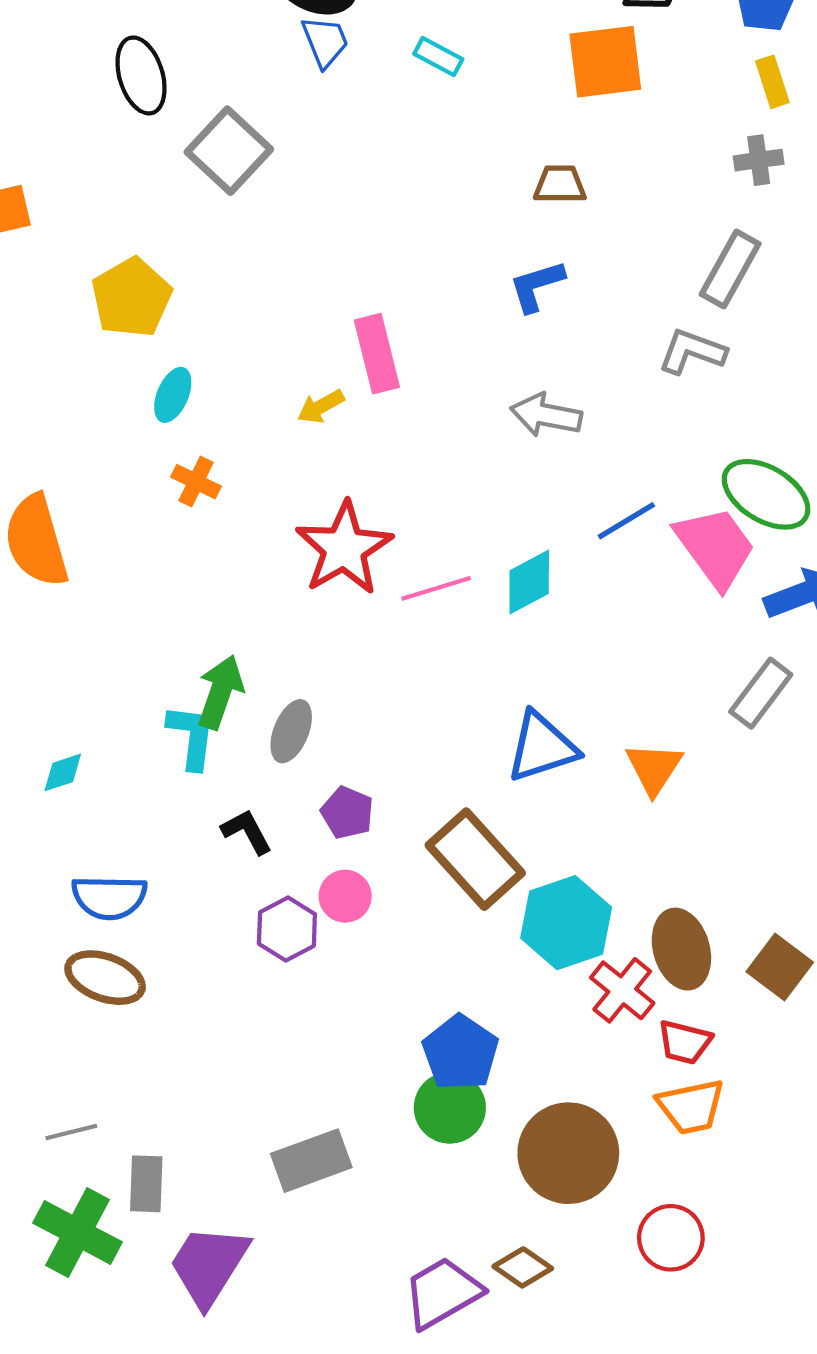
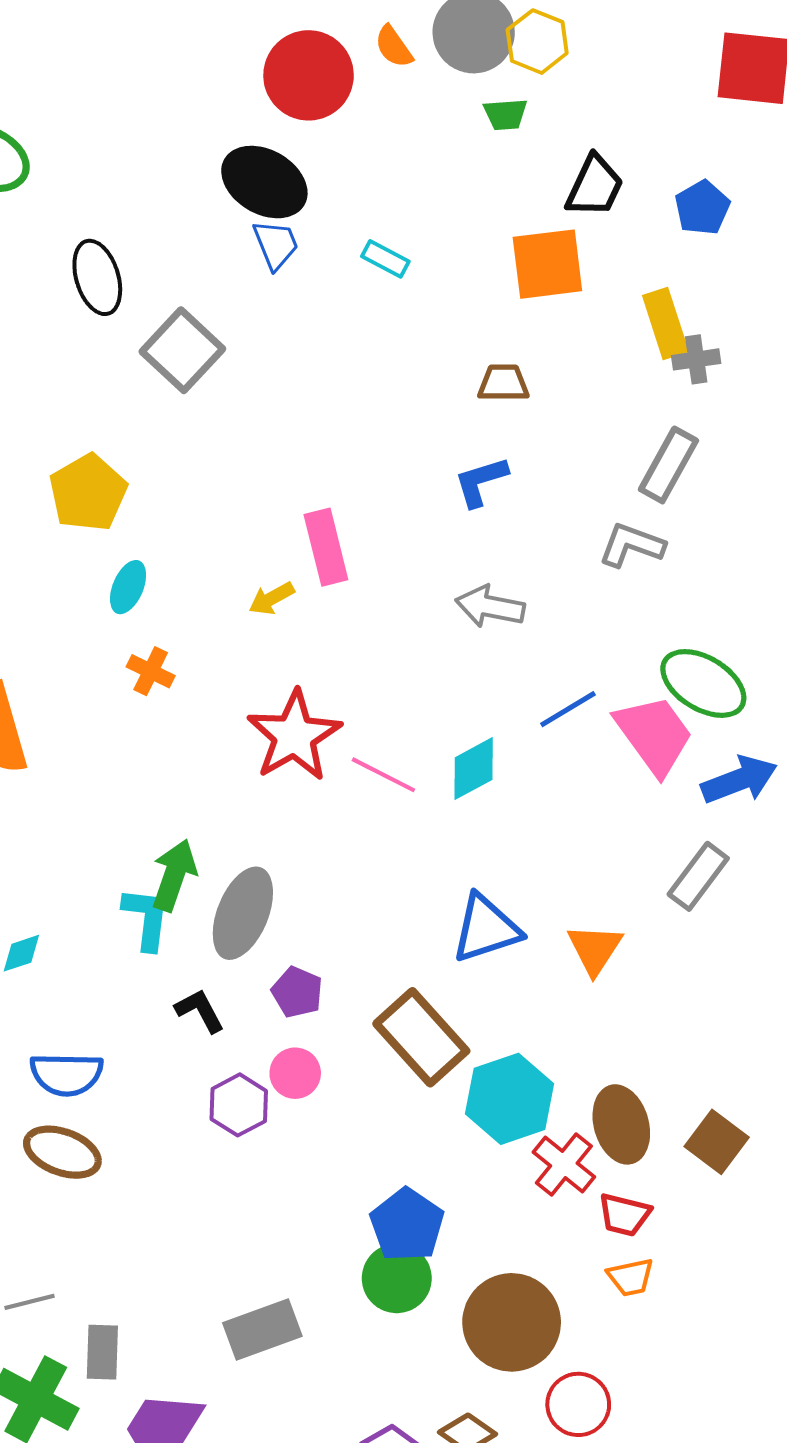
yellow rectangle: (772, 82) -> (665, 324), moved, size x1.4
pink line: (436, 588) -> (383, 775), turned 44
gray ellipse: (291, 731) -> (243, 913), size x1.5
orange trapezoid: (691, 1107) -> (631, 1277), size x0.7
red circle: (671, 1238) -> (578, 1404), moved

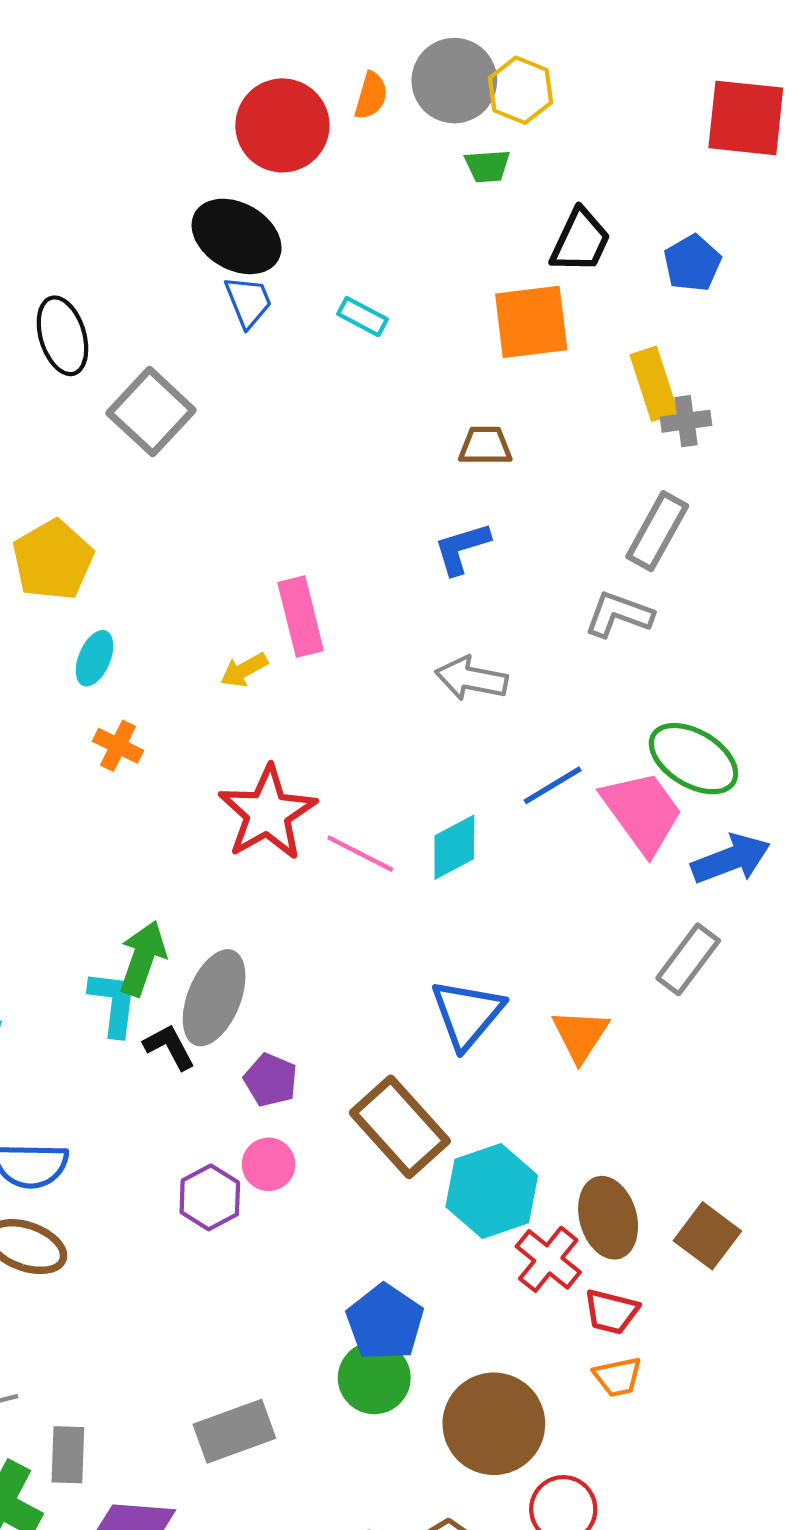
orange semicircle: (394, 47) -> (371, 96), turned -129
blue triangle: (486, 929) -> (467, 1014), turned -32
black L-shape: (200, 1011) -> (169, 1047), moved

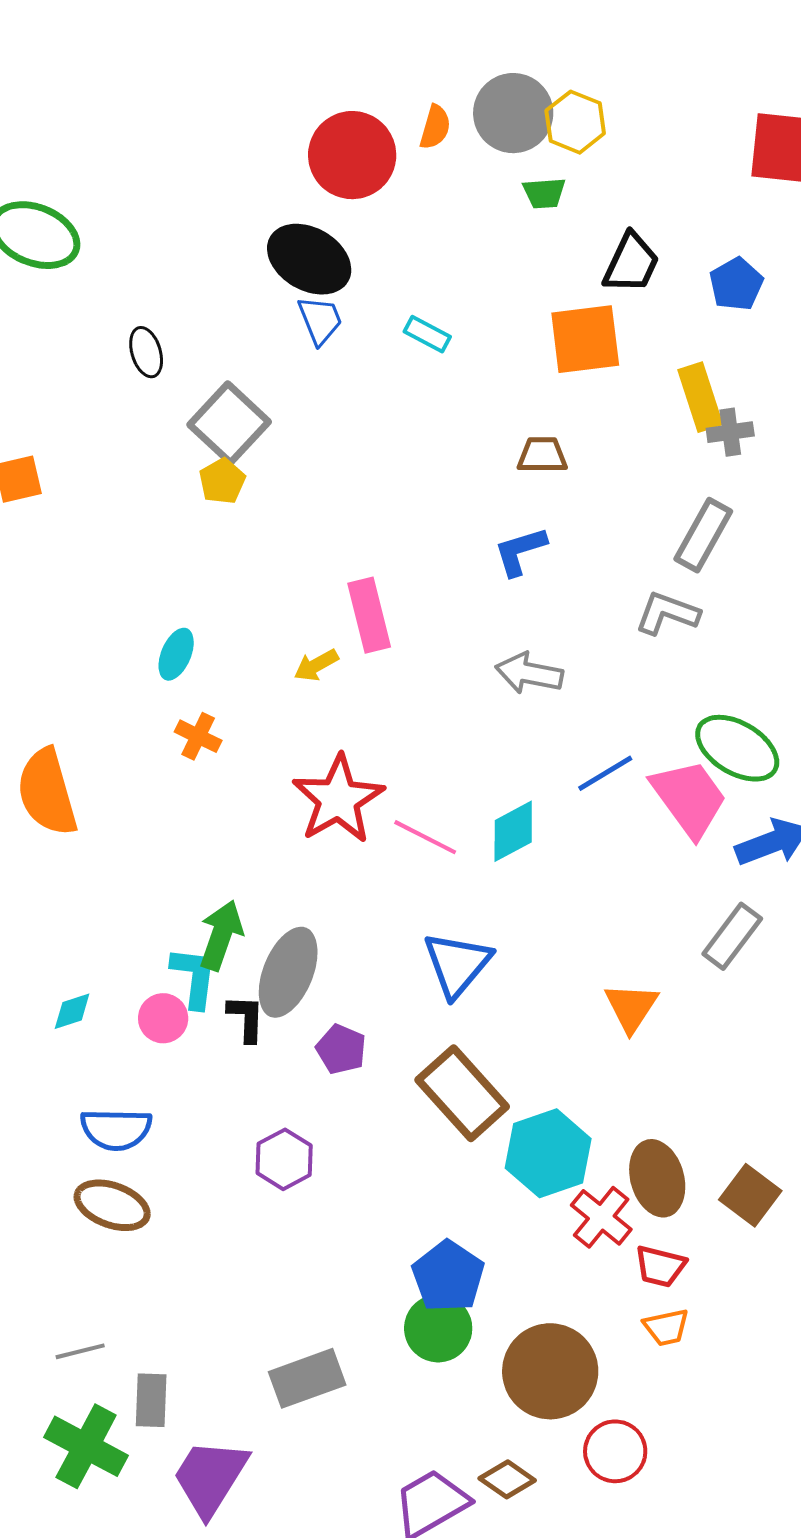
black ellipse: (62, 336) -> (146, 352), size x0.7
yellow pentagon: (53, 560) -> (222, 481), moved, size x0.6
blue triangle: (467, 1014) -> (457, 964), moved
black L-shape: (169, 1047) -> (246, 1018), turned 30
pink circle: (269, 1164) -> (163, 1018), moved

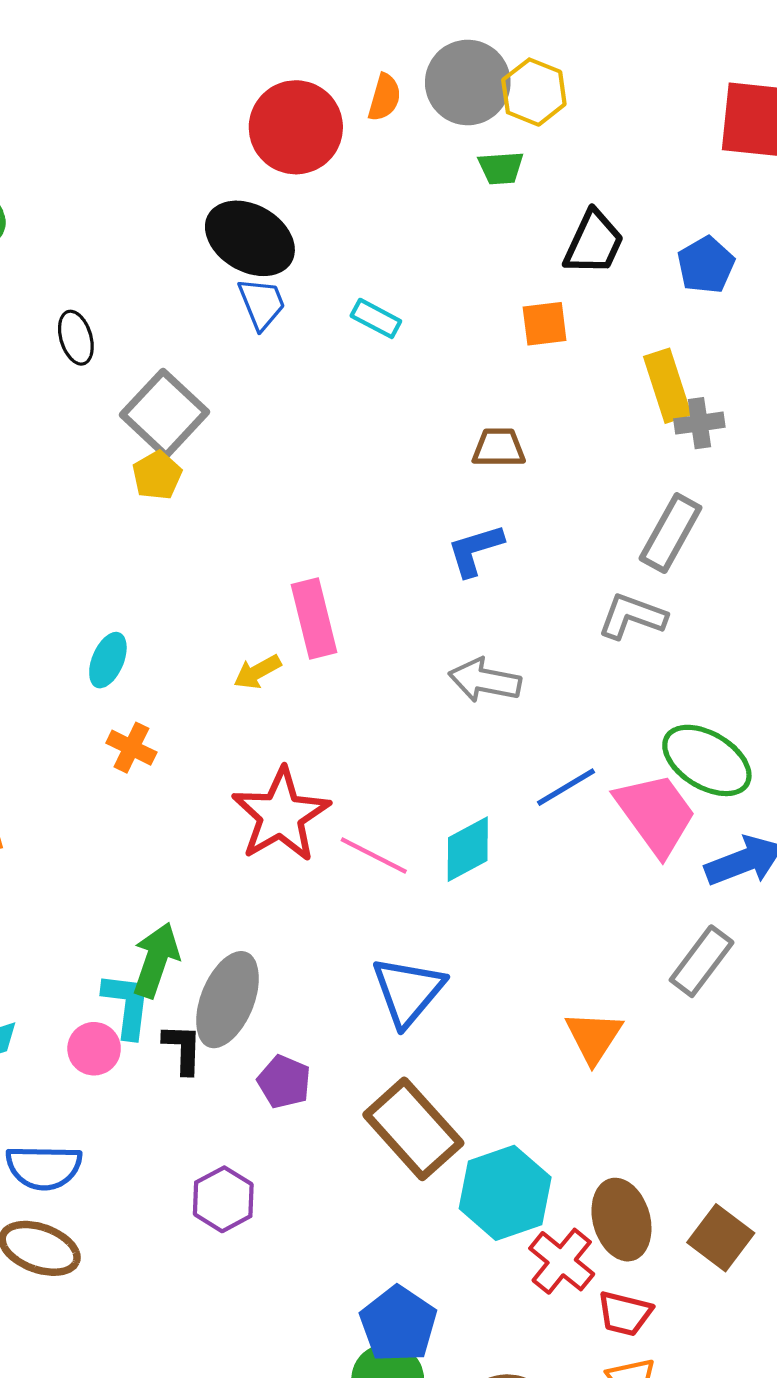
orange square: (585, 339) -> (545, 324), size x0.6

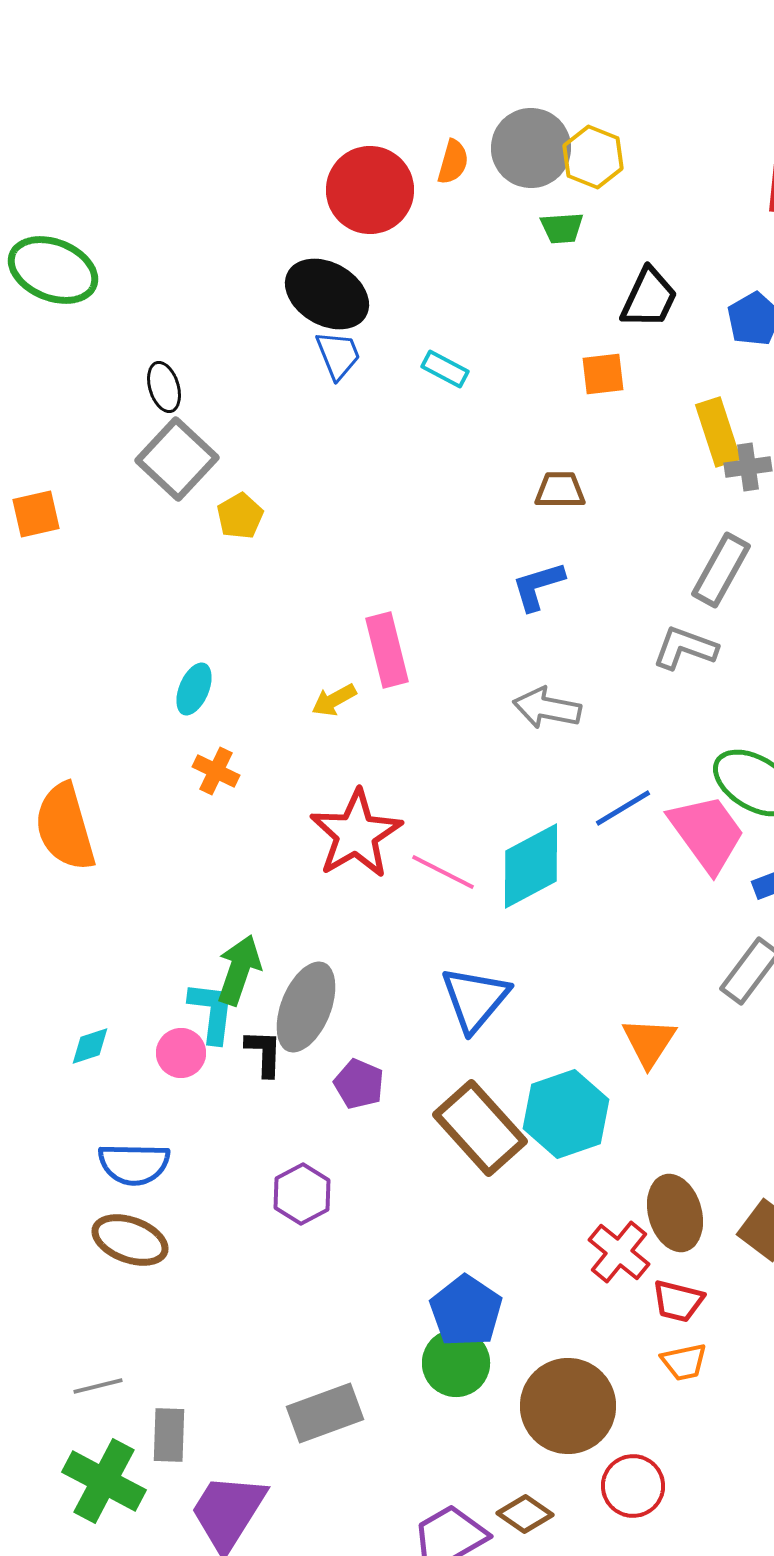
gray square: (165, 413) -> (177, 459), moved
cyan diamond: (468, 849) -> (531, 866), size x1.4
cyan hexagon: (505, 1193) -> (566, 1114), moved

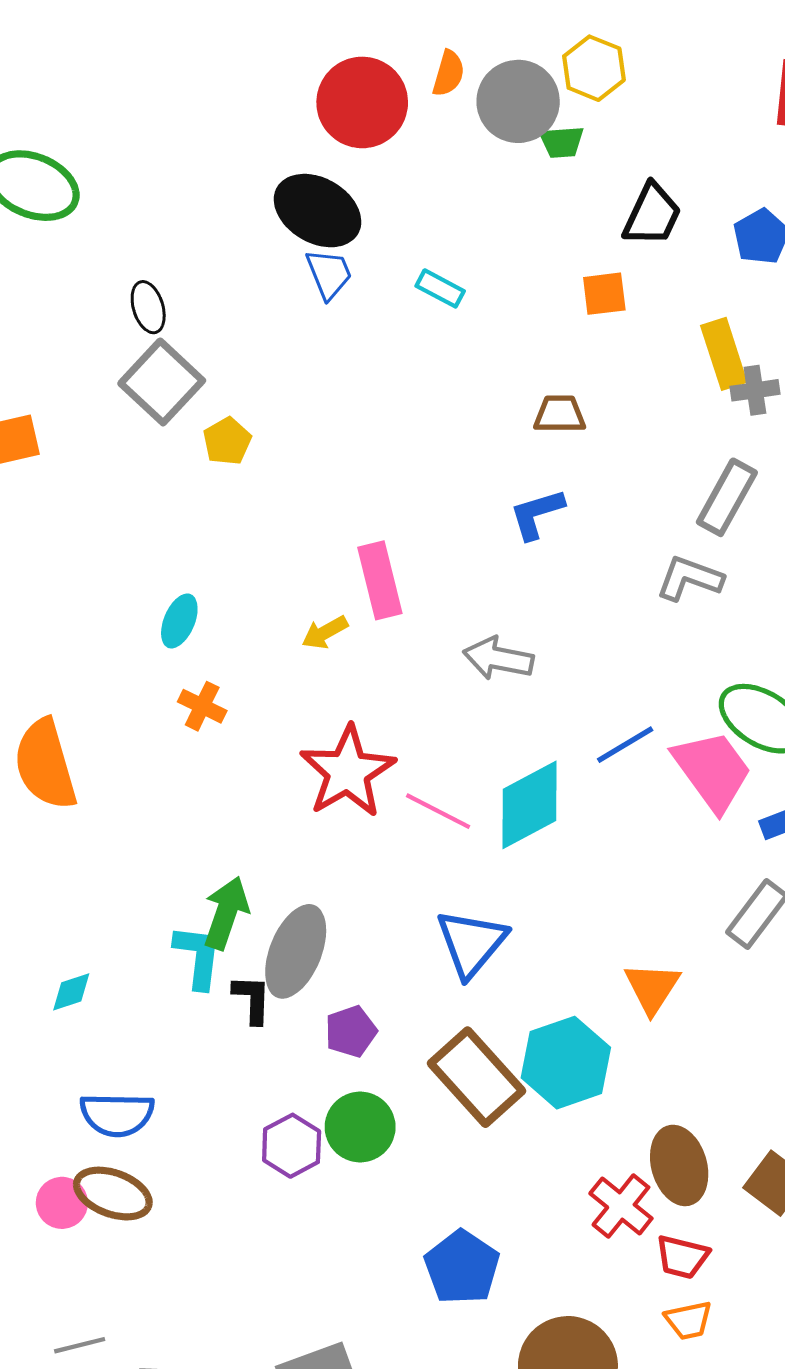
gray circle: (531, 148) -> (518, 101), moved
gray arrow: (547, 708) -> (498, 658), moved
pink circle: (181, 1053) -> (62, 1203), moved
purple pentagon: (359, 1084) -> (351, 1031), turned 30
green circle: (456, 1363) -> (360, 1127), moved

